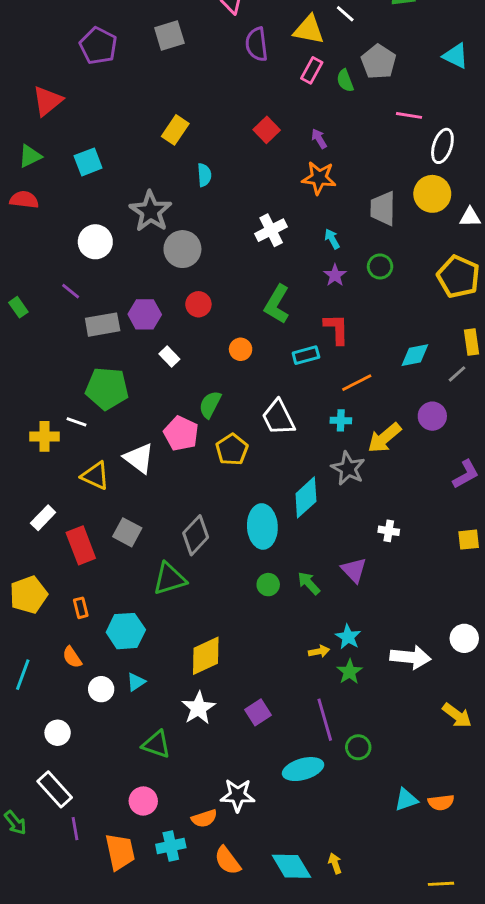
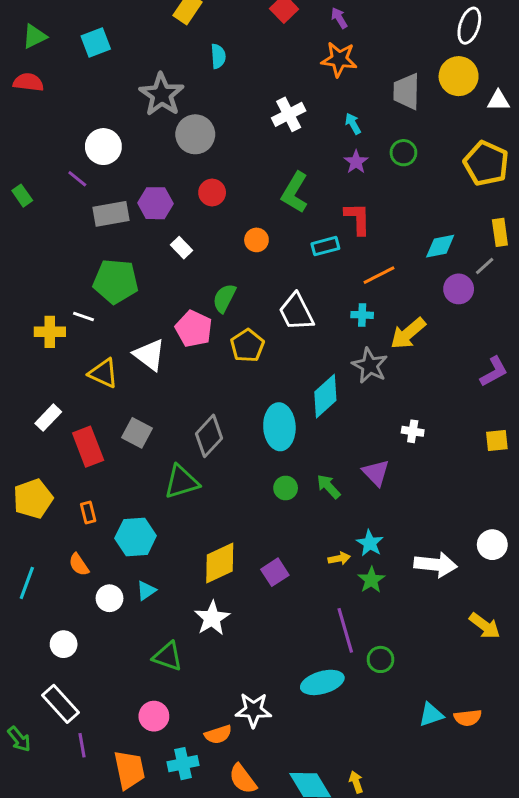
white circle: (95, 242) -> (103, 147), moved
purple circle: (432, 416) -> (459, 289), moved
purple square: (258, 712) -> (275, 572), moved

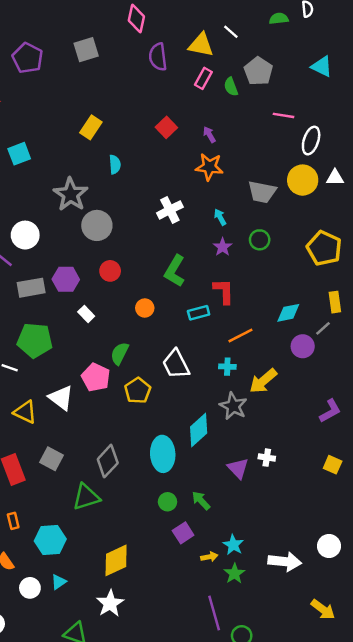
gray trapezoid: (407, 91) -> (262, 192), turned -80
white triangle: (498, 101) -> (335, 178), moved
yellow square: (497, 441) -> (333, 465), turned 30
purple triangle: (376, 473) -> (238, 468), moved
purple square: (275, 572) -> (183, 533), moved

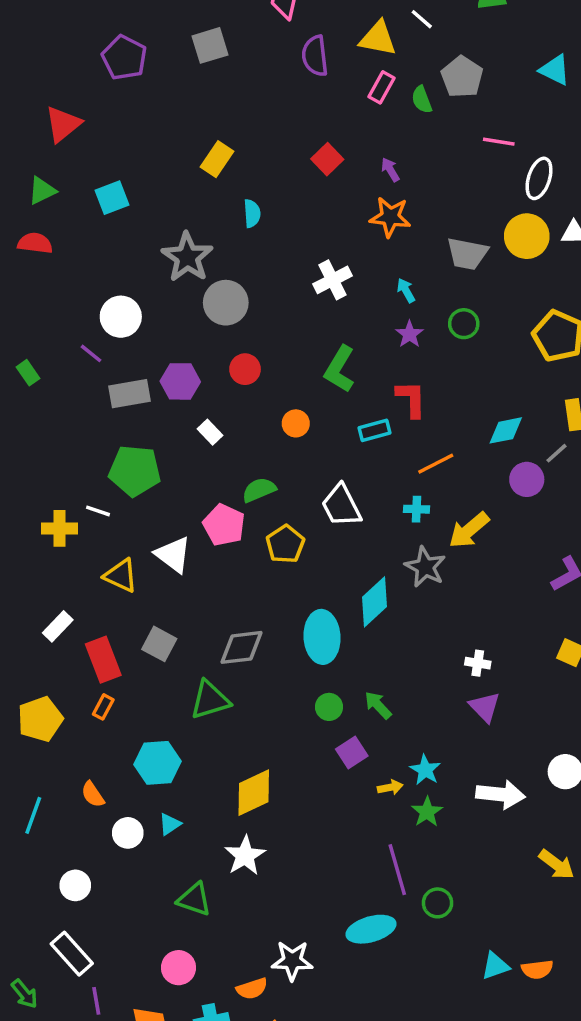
green semicircle: (120, 353) -> (259, 490), turned 40
white cross: (267, 458) -> (478, 663), moved
gray diamond: (108, 461) -> (242, 647), turned 40
purple triangle: (238, 468) -> (485, 707), moved
orange rectangle: (13, 521) -> (103, 707), moved, turned 42

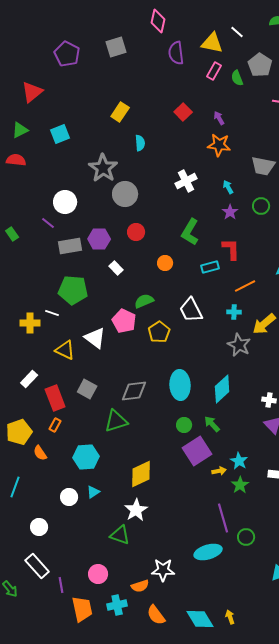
cyan diamond: (374, 602) -> (222, 389), moved
purple square: (352, 752) -> (197, 451), size x1.6
orange semicircle: (93, 794) -> (40, 453), moved
green triangle: (194, 899) -> (120, 535), moved
purple line: (96, 1001) -> (61, 585), moved

